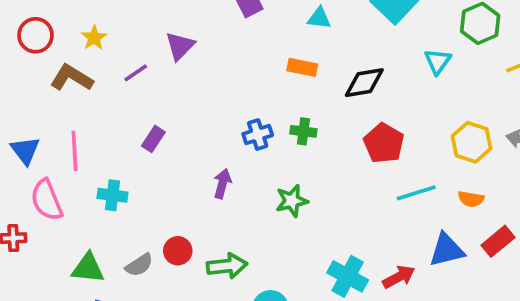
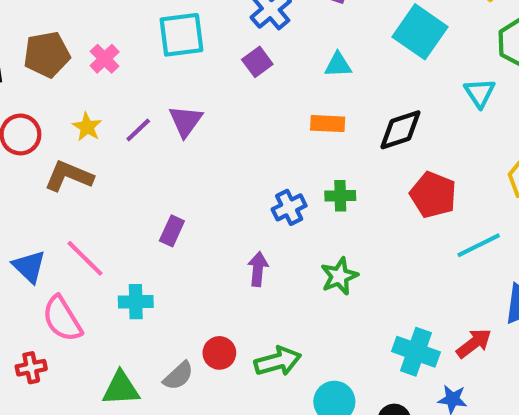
purple line: (136, 73) -> (138, 130), moved
pink line: (75, 151) -> (85, 258), turned -33

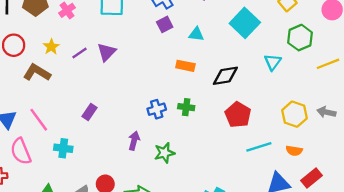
purple square: (257, 62) -> (165, 24), moved
green star: (339, 276) -> (164, 153), moved

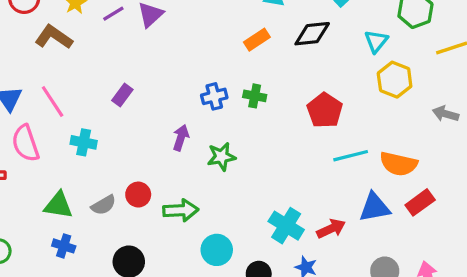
orange rectangle: (185, 66) -> (257, 40), turned -48
black diamond: (225, 76) -> (312, 34), moved
yellow hexagon: (295, 114) -> (395, 80), moved
orange semicircle: (294, 151) -> (399, 164), size x1.6

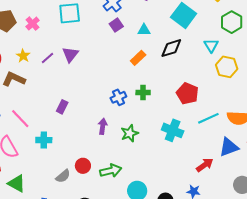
green triangle: (58, 205) -> (17, 183), moved, turned 30
cyan cross: (286, 226) -> (173, 130), moved

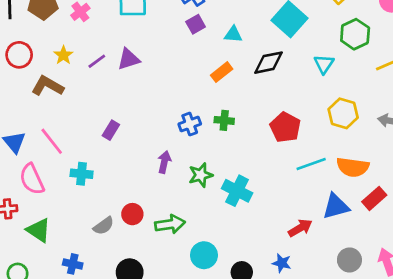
purple triangle: (70, 55) -> (129, 59), turned 30
yellow hexagon: (227, 67) -> (343, 113), moved
cyan cross: (173, 130) -> (237, 191), moved

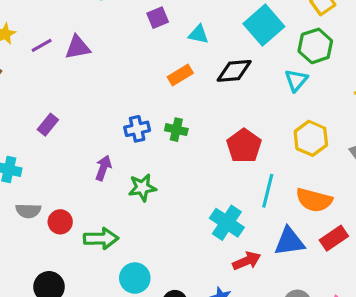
green hexagon: (355, 34) -> (315, 46), moved
cyan line: (311, 164) -> (268, 191), turned -64
cyan cross: (237, 191) -> (227, 223), moved
gray semicircle: (104, 226) -> (28, 211), moved, turned 30

